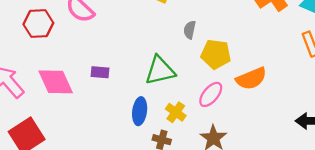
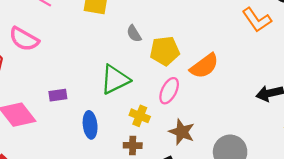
gray semicircle: (190, 30) -> (134, 34), turned -30
blue ellipse: (140, 111) -> (90, 125), moved

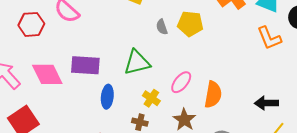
yellow pentagon: (165, 51) -> (190, 24), moved
orange semicircle: (204, 66) -> (213, 95), moved, turned -56
purple rectangle: (58, 95) -> (85, 65), size x1.8

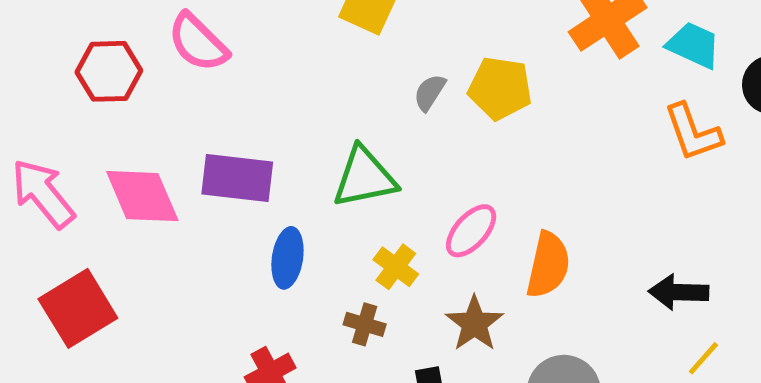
gray semicircle: (162, 27) -> (430, 92), turned 49

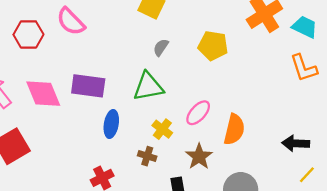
gray semicircle: (430, 92) -> (161, 47), moved

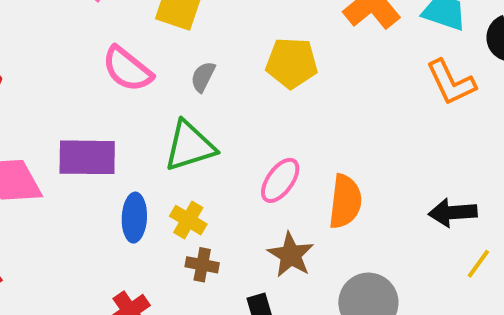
pink semicircle: (71, 22) -> (127, 69), moved
yellow cross: (162, 129) -> (188, 220), moved

